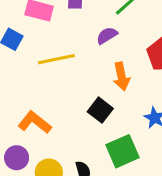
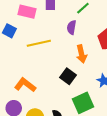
purple semicircle: (107, 36) -> (72, 27), turned -48

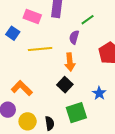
orange arrow: (81, 54) -> (70, 62), moved

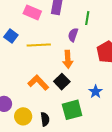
green line: (88, 20) -> (87, 18), turned -48
blue square: (13, 33) -> (11, 36), moved
orange L-shape: (22, 88) -> (38, 83), moved

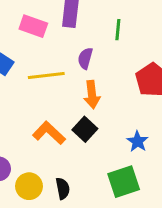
purple semicircle: (73, 35) -> (85, 58), moved
green square: (72, 110) -> (124, 182), moved

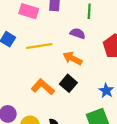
purple semicircle: (85, 58) -> (78, 33), moved, turned 96
orange arrow: (92, 95) -> (72, 58), turned 126

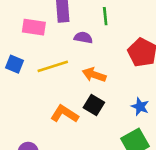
purple semicircle: (78, 33) -> (83, 38), moved

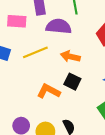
purple semicircle: (83, 38) -> (59, 26), size x1.6

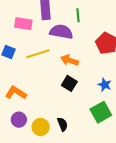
orange L-shape: (49, 91) -> (16, 93), moved

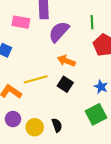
green line: (78, 15) -> (92, 22), moved
purple semicircle: (61, 32) -> (59, 32), turned -60
yellow line: (38, 54) -> (36, 79), moved

